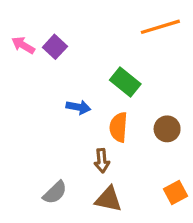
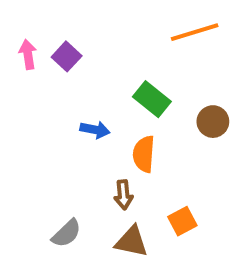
pink arrow: (23, 45) -> (28, 54), turned 50
brown circle: (167, 129) -> (213, 122), moved
orange square: (175, 192) -> (182, 221), moved

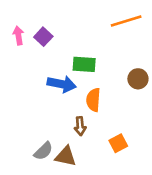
green rectangle: (152, 99) -> (84, 64), moved, turned -35
blue arrow: (95, 130) -> (62, 84), size x1.5
brown triangle: (132, 241) -> (66, 156), moved

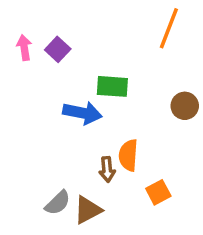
orange line: (126, 21) -> (169, 28), turned -52
orange semicircle: (93, 100) -> (128, 155), moved
brown triangle: (66, 156) -> (88, 210), turned -40

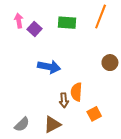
pink arrow: (24, 48) -> (19, 21), moved
green rectangle: (112, 86) -> (67, 23), moved
gray semicircle: (58, 203) -> (22, 124), moved

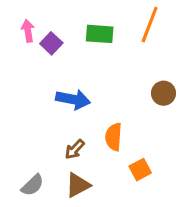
brown arrow: (64, 100) -> (75, 149), moved, turned 48

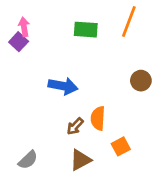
purple square: (51, 43) -> (19, 42), moved
brown arrow: (75, 149) -> (75, 126), moved
brown triangle: (78, 185) -> (80, 160), moved

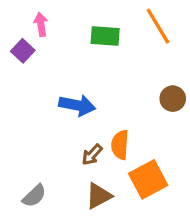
orange line: (129, 21) -> (158, 26), turned -52
pink arrow: (24, 27) -> (41, 24), moved
orange square: (121, 146) -> (148, 179), size x1.6

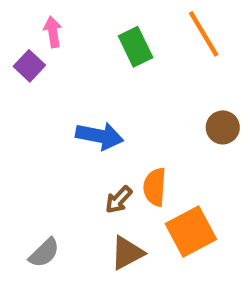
green rectangle: (105, 36) -> (136, 47), turned 60

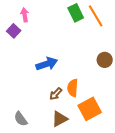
green rectangle: (136, 47) -> (76, 13), moved
blue arrow: (99, 136) -> (47, 64), turned -30
gray semicircle: (44, 253) -> (21, 119), turned 98

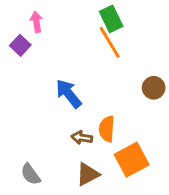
orange line: (96, 16) -> (110, 42), moved
blue arrow: (47, 64) -> (69, 94), turned -110
brown arrow: (56, 94) -> (82, 138), turned 56

